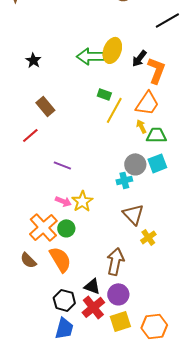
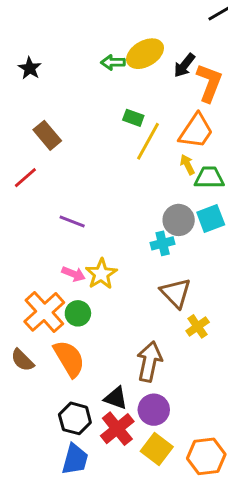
yellow ellipse: (112, 50) -> (145, 54), turned 40
green arrow: (90, 56) -> (113, 62), size x0.6
yellow square: (120, 321) -> (157, 449), turned -35

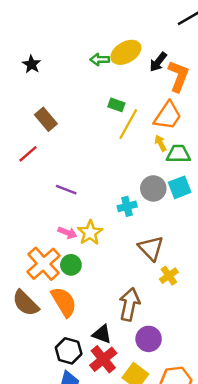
cyan cross: (163, 243) -> (127, 206), moved
brown semicircle: (22, 360) -> (26, 303), size x1.4
purple circle: (154, 410) -> (149, 339), moved

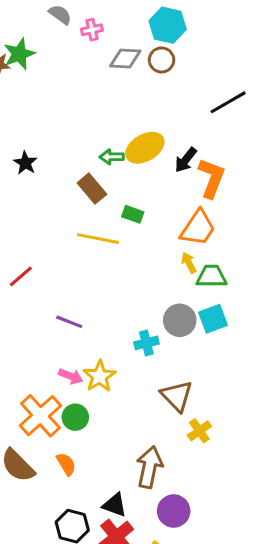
brown rectangle: (46, 119) -> (92, 189), moved
yellow line: (128, 124) -> (98, 239), moved, turned 72
orange semicircle: (64, 302) -> (66, 464), size x0.6

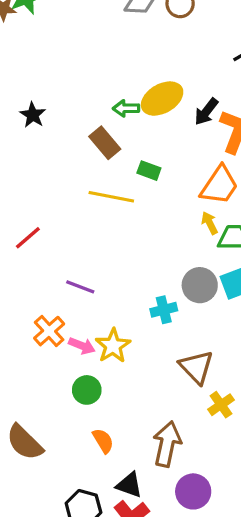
orange cross: (40, 416) -> (49, 331), moved, size x0.7
orange semicircle: (66, 464) -> (103, 441), moved

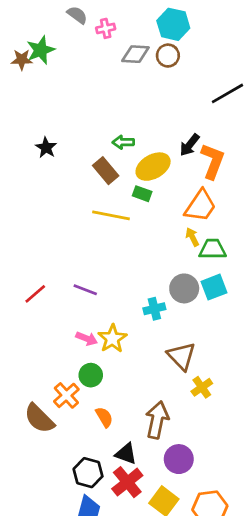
yellow ellipse: (162, 99) -> (153, 167), moved
red line: (28, 238) -> (35, 294), moved
orange cross: (49, 331) -> (66, 395), moved

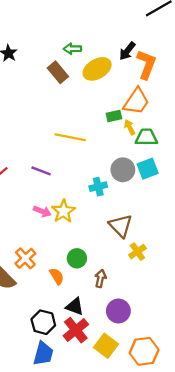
green rectangle: (142, 194) -> (114, 116), moved, turned -32
yellow line: (111, 215) -> (70, 137), moved
green circle: (91, 375) -> (77, 258), moved
brown arrow: (157, 420) -> (100, 278), size x0.6

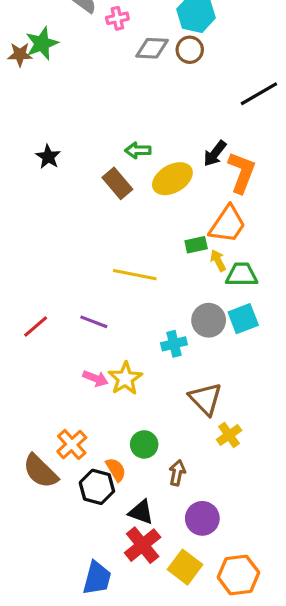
black hexagon: (43, 322) -> (97, 487), moved

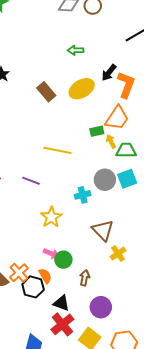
green arrow: (138, 150) -> (76, 50), moved
pink arrow: (95, 378) -> (51, 254), moved
orange cross: (72, 444) -> (19, 273), moved

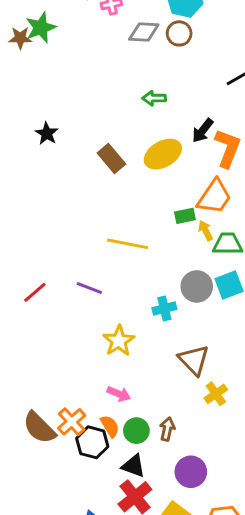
green circle: (63, 260) -> (136, 431), moved

